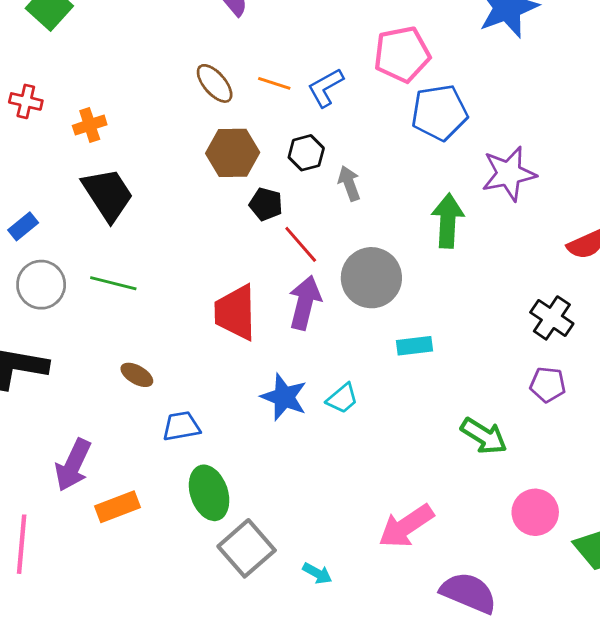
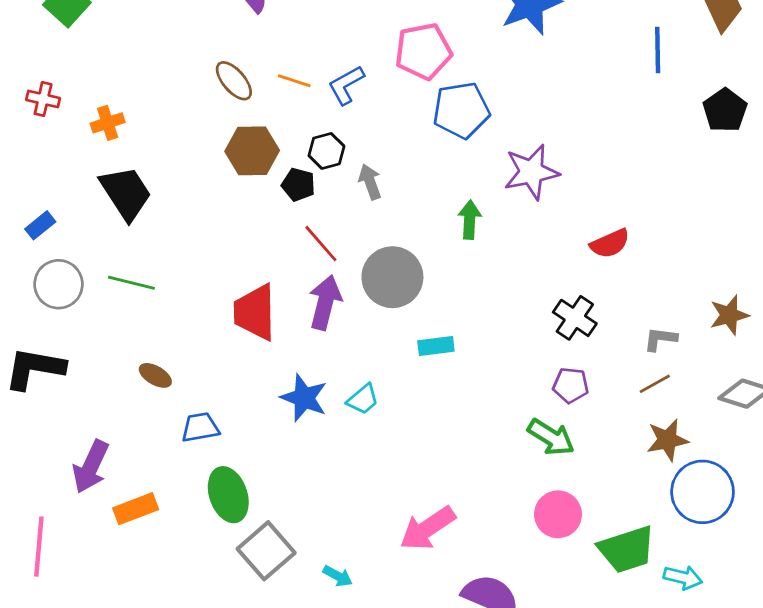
black pentagon: (266, 204) -> (298, 185), moved
green arrow: (448, 221) -> (470, 220), size x0.7
green arrow: (484, 436) -> (551, 437), moved

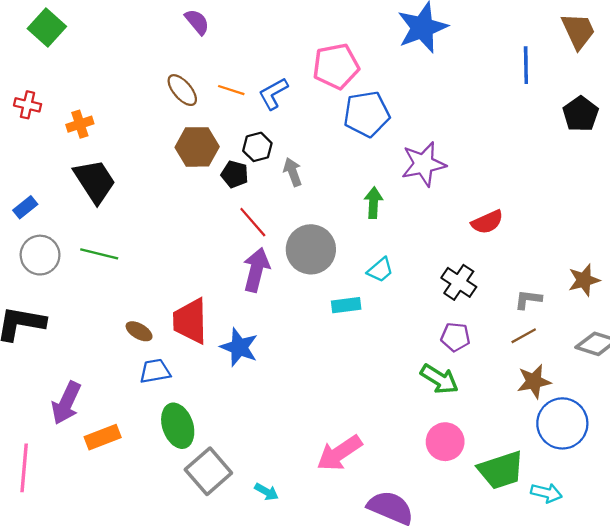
red trapezoid: (255, 312) -> (190, 321), moved
brown ellipse: (155, 375) -> (139, 331), moved
cyan trapezoid: (363, 399) -> (380, 270), moved

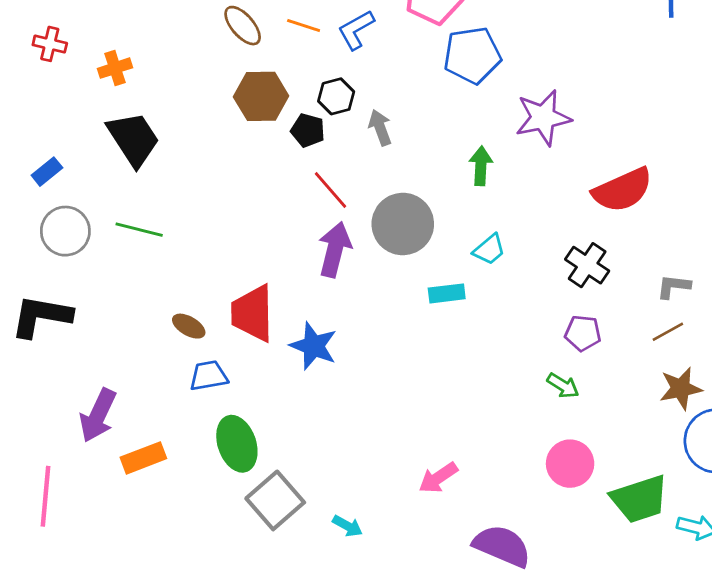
red semicircle: (487, 222) -> (623, 190), size x1.5
green arrow: (439, 379) -> (563, 386), size x0.7
pink arrow: (339, 453) -> (438, 478), size x0.7

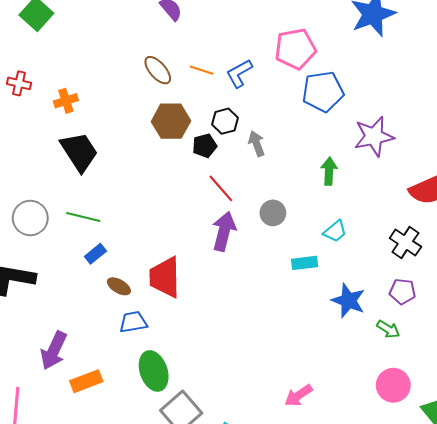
black pentagon: (308, 130) -> (205, 146), turned -30
blue rectangle: (47, 172) -> (95, 254), moved
gray circle: (403, 224) -> (273, 213), size x0.6
blue star: (313, 346) -> (348, 301), moved

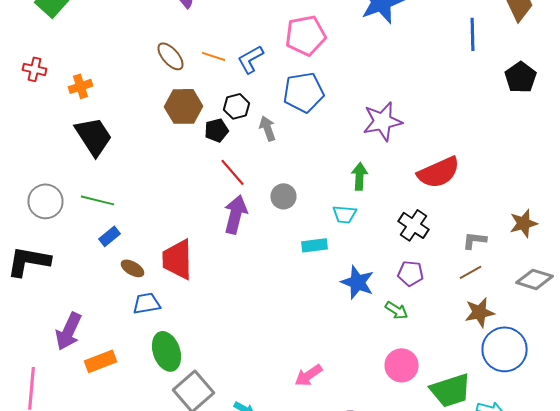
blue pentagon: (323, 92) -> (304, 92), moved
green arrow: (329, 171) -> (360, 176), moved
cyan trapezoid: (335, 231) -> (344, 214), turned 45

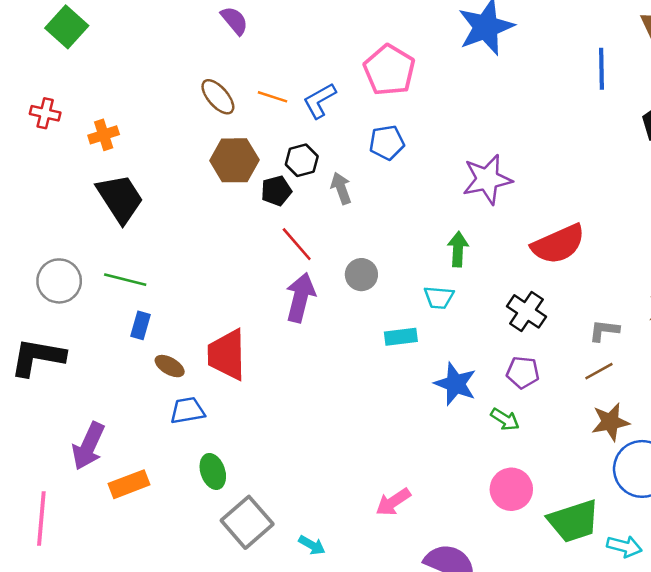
pink pentagon: (306, 35) -> (389, 70), turned -30
blue pentagon: (304, 92) -> (387, 142), size x0.7
blue rectangle: (110, 236) -> (140, 325), turned -35
green ellipse: (166, 351) -> (213, 471), size x0.7

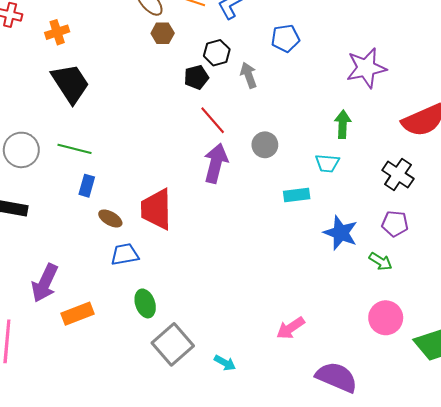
brown hexagon: (234, 160) -> (163, 33), moved, size x0.6

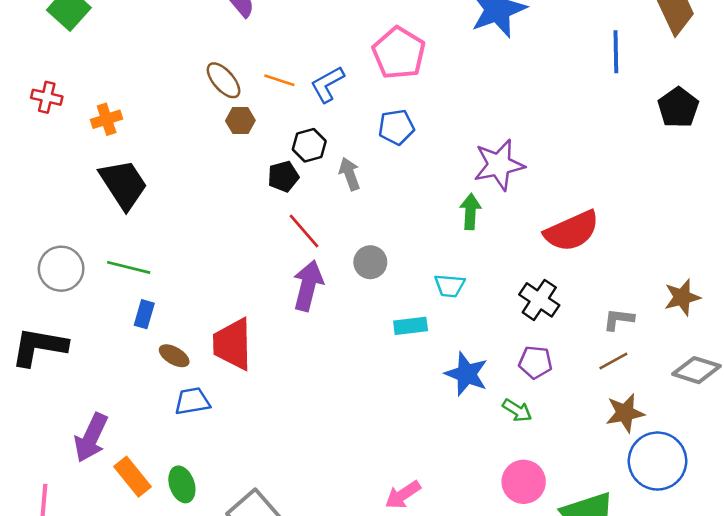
green arrow: (343, 124) -> (470, 212), moved
green ellipse: (145, 303) -> (182, 484), moved
orange rectangle: (78, 314) -> (133, 477), turned 72

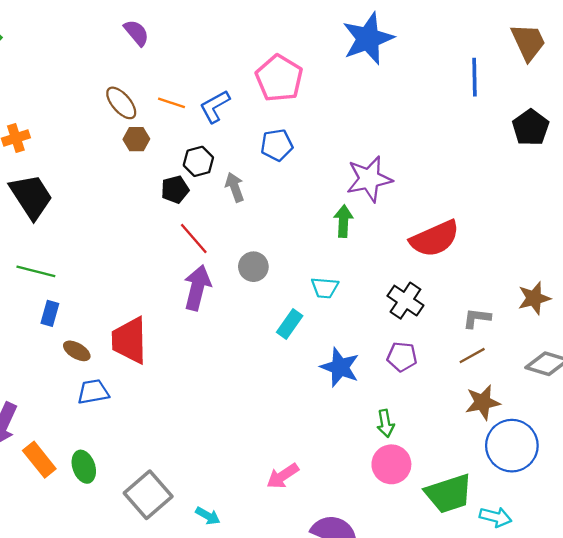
cyan rectangle: (411, 326) -> (290, 324), turned -48
green arrow: (517, 410) -> (386, 423), moved, turned 48

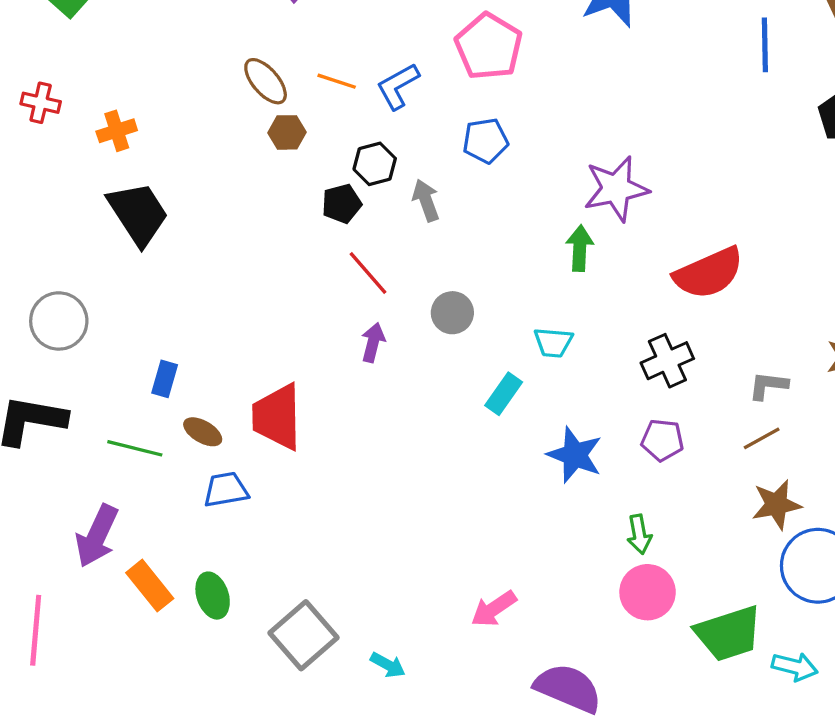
green line: (36, 271) -> (135, 448), moved
purple arrow: (197, 288) -> (373, 342), size x0.6
black cross: (405, 301) -> (667, 361), turned 32

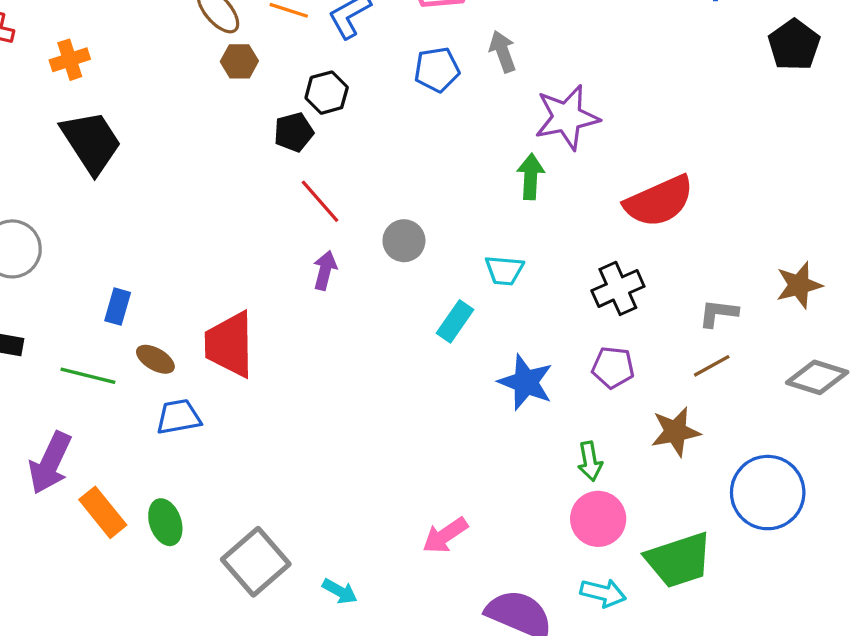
gray arrow: (426, 200) -> (503, 51), moved
brown star: (777, 505) -> (676, 432), moved
cyan arrow: (795, 667) -> (603, 593), moved

